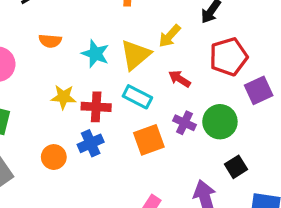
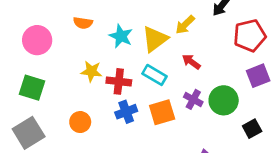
red pentagon: (229, 57) -> (250, 36), moved
blue cross: (91, 143) -> (126, 112), moved
black square: (236, 167) -> (252, 129), moved

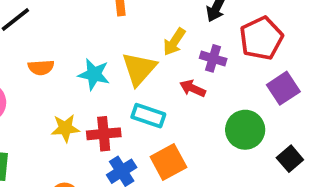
purple cross: (193, 99) -> (213, 58), moved

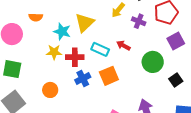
orange semicircle: (41, 67) -> (36, 17), moved
yellow triangle: (139, 69) -> (85, 23), moved
cyan star: (94, 74) -> (62, 31), moved
red arrow: (193, 88) -> (123, 46), moved

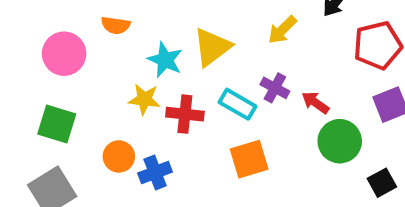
purple cross: (139, 21) -> (275, 88), moved
red arrow: (123, 46) -> (315, 103), moved
blue cross: (83, 79) -> (155, 173), moved
orange circle: (50, 90) -> (119, 156), moved

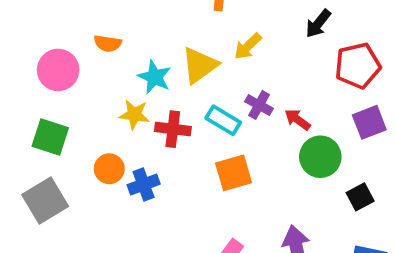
yellow arrow: (282, 30) -> (248, 46), moved

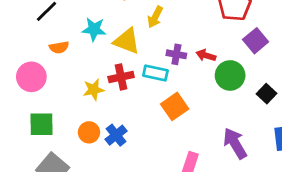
yellow triangle: (200, 65) -> (127, 41), turned -44
cyan star: (155, 77) -> (94, 29), moved
red cross: (173, 129) -> (121, 77), moved

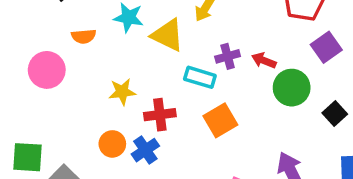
purple cross: (176, 54) -> (228, 56), turned -30
red cross: (121, 77) -> (160, 115), moved
green square: (42, 124) -> (28, 157), moved

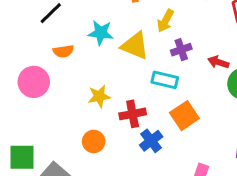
purple cross: (228, 56) -> (181, 50), moved
blue cross: (145, 150) -> (151, 141), moved

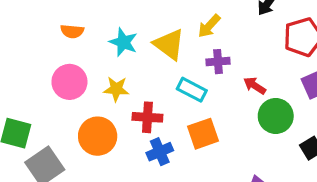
cyan star: (101, 33) -> (123, 42), moved
orange semicircle: (63, 51) -> (72, 31), moved
pink circle: (34, 82) -> (69, 82), moved
orange circle: (94, 141) -> (98, 136), size x1.5

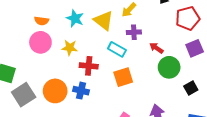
orange semicircle: (72, 31) -> (42, 21), moved
orange circle: (98, 136) -> (55, 91), moved
blue cross: (160, 152) -> (81, 91), moved, turned 35

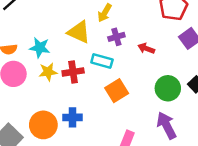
cyan star: (75, 18) -> (40, 48), moved
red cross: (89, 66) -> (73, 72), moved
green circle: (169, 67) -> (168, 88), moved

